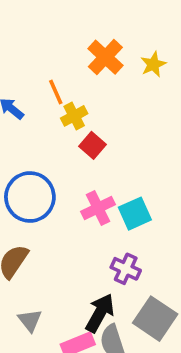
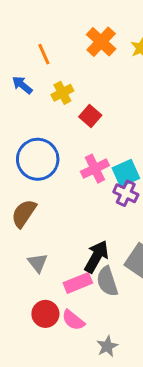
orange line: (56, 92) -> (44, 54), moved
yellow cross: (74, 116) -> (62, 93), moved
purple cross: (126, 269) -> (126, 193), moved

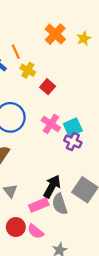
orange line: (44, 54) -> (16, 52), moved
yellow cross: (62, 93) -> (28, 70), turned -32
pink cross: (95, 169) -> (51, 124), turned -30

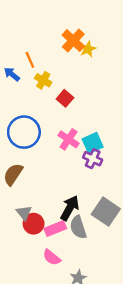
yellow star: (84, 38) -> (88, 49), moved
red circle: (16, 227) -> (34, 224), moved

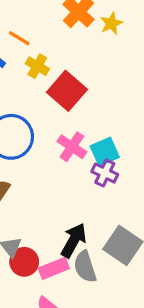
yellow star: (88, 49) -> (111, 23), moved
orange line: (30, 60) -> (19, 38), turned -35
red square: (65, 98) -> (67, 91), size x1.6

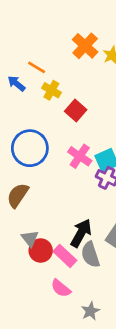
red square: (67, 91) -> (76, 110), size x0.7
pink rectangle: (54, 268) -> (65, 256), turned 65

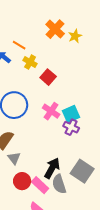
gray triangle: (30, 238) -> (14, 158), moved

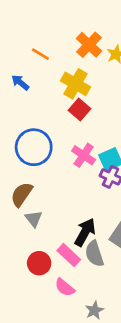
orange line: (19, 45) -> (40, 54), moved
yellow cross: (30, 62) -> (76, 84), moved, size x1.5
red circle: (22, 181) -> (39, 263), moved

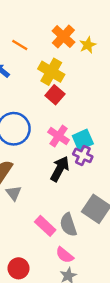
black arrow: (85, 232) -> (60, 169), moved
red circle: (39, 263) -> (18, 268), moved
pink semicircle: (65, 287) -> (65, 255), moved

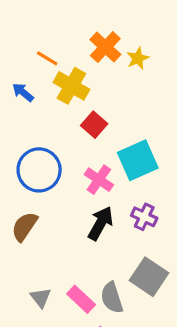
yellow cross: (51, 72) -> (71, 86), moved
cyan square: (83, 140) -> (138, 160), moved, size x1.4
purple cross: (83, 155) -> (144, 217), moved
gray triangle: (14, 193) -> (41, 298), moved

